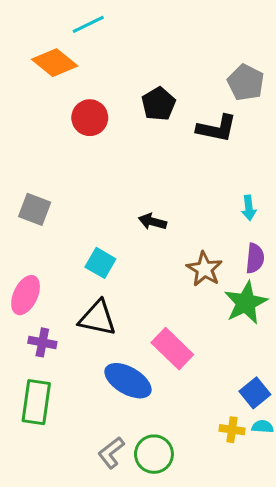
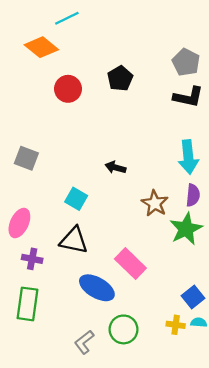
black L-shape: (217, 128) -> (188, 97), moved
cyan arrow: (249, 208) -> (188, 157), size x1.8
green circle: (154, 454) -> (124, 329), moved

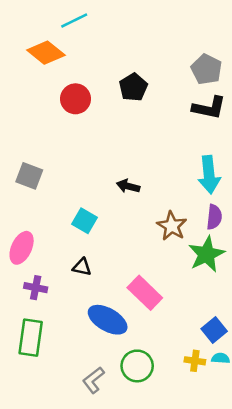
black triangle: (74, 240) -> (82, 267), size x0.6

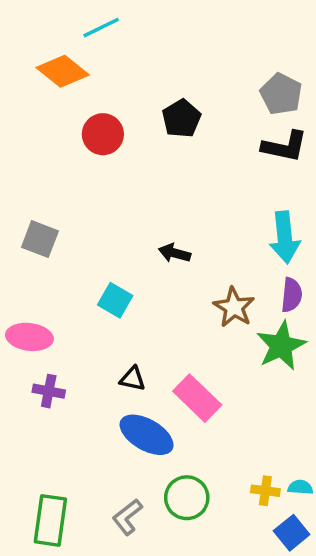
pink ellipse: (22, 248) -> (29, 337), turned 72
black triangle: (82, 267) -> (133, 379), moved
blue square: (214, 330) -> (292, 533), moved
green rectangle: (31, 338) -> (50, 520), moved

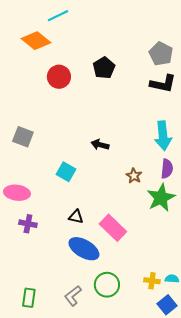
brown star: (234, 307) -> (134, 176), size x0.7
green rectangle: (50, 520) -> (29, 298), size x0.7

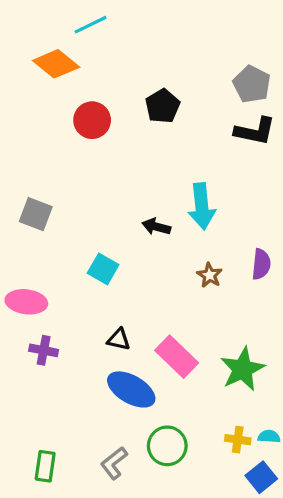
cyan arrow: (163, 136) -> (202, 206), moved
green star: (161, 198) -> (242, 369), moved

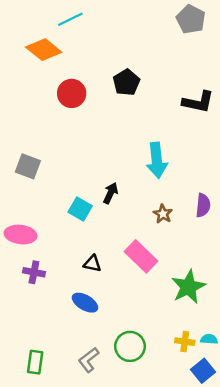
gray pentagon: (252, 84) -> (191, 19), moved
black arrow: (156, 227) -> (111, 193), moved, turned 100
pink rectangle: (177, 357) -> (141, 256), moved
blue ellipse: (131, 389) -> (85, 303), moved, size x0.7

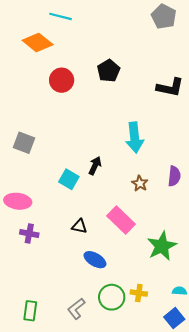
cyan line: (70, 19) -> (61, 16), turned 40
blue ellipse: (85, 303) -> (95, 260), moved
yellow cross: (185, 342) -> (139, 293), moved

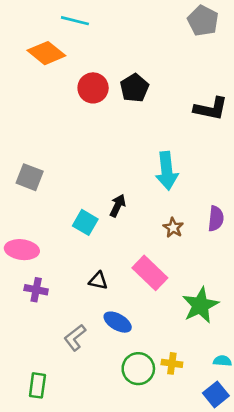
red circle: (62, 80) -> (93, 88), moved
gray L-shape: (76, 309) -> (75, 338), moved

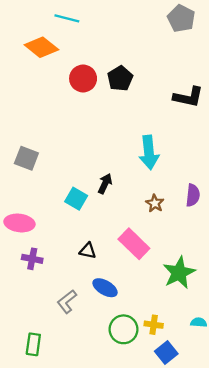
blue square: (216, 394) -> (166, 352), moved

